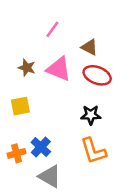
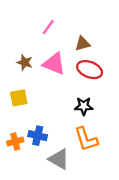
brown triangle: (89, 47) -> (83, 44), turned -42
blue cross: (41, 147) -> (38, 136), turned -30
gray triangle: (50, 176) -> (59, 159), moved

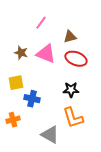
blue cross: (38, 136) -> (32, 99), moved

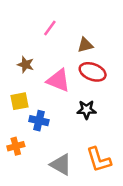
pink triangle: (46, 54) -> (58, 80), moved
orange L-shape: (73, 118) -> (99, 160), moved

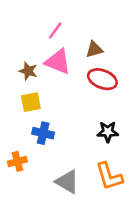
pink triangle: (58, 80) -> (58, 62), moved
yellow square: (19, 101) -> (31, 102), moved
black star: (86, 110) -> (108, 132), moved

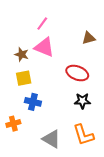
brown triangle: (94, 49) -> (89, 38), moved
red ellipse: (102, 79) -> (77, 73), moved

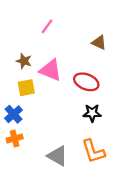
brown triangle: (89, 38) -> (99, 43), turned 40
pink triangle: (44, 47) -> (50, 70), moved
blue cross: (33, 102) -> (13, 114), moved, turned 35

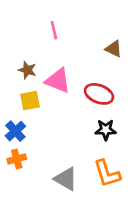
pink line: (47, 26) -> (54, 30), turned -49

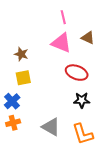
pink line: (54, 30) -> (63, 17), moved
pink triangle: (58, 81) -> (61, 43), moved
gray triangle: (66, 179) -> (51, 127), moved

